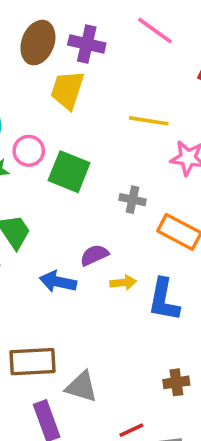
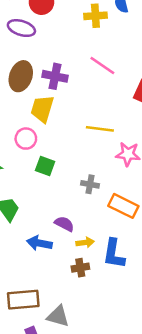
pink circle: (29, 151) -> (26, 139), moved
green square: (69, 172) -> (45, 166), size x0.7
purple semicircle: (94, 255) -> (64, 224), turned 54
brown cross: (176, 382) -> (80, 268), moved

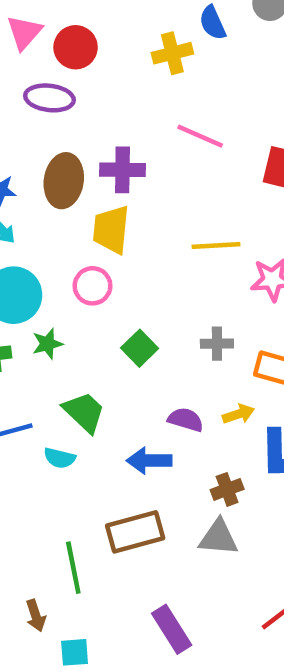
green square: (45, 166) -> (140, 348), moved, turned 36
yellow arrow: (85, 242) -> (238, 414), moved
brown rectangle: (23, 300) -> (135, 532), moved
gray triangle: (58, 316) -> (219, 538), moved

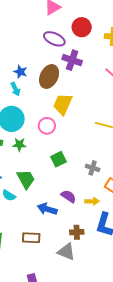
red circle: (76, 47) -> (82, 27), moved
purple cross: (122, 170) -> (72, 60), moved
brown rectangle: (135, 532) -> (31, 238), size x0.7

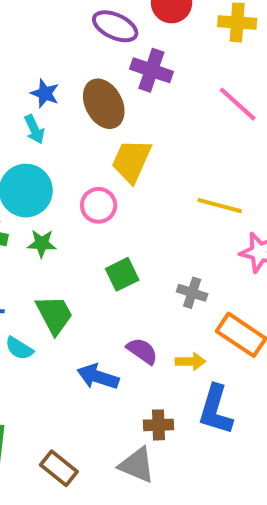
brown ellipse: (49, 76) -> (104, 104), turned -55
brown rectangle: (31, 238) -> (59, 468), moved, turned 36

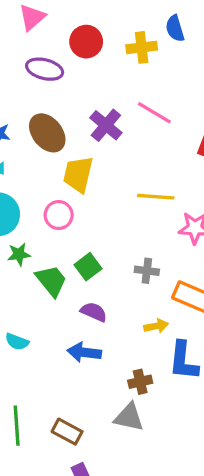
purple cross: (151, 70) -> (106, 125), moved, turned 32
green trapezoid: (54, 315) -> (51, 281), moved
purple semicircle: (142, 351) -> (94, 312), moved

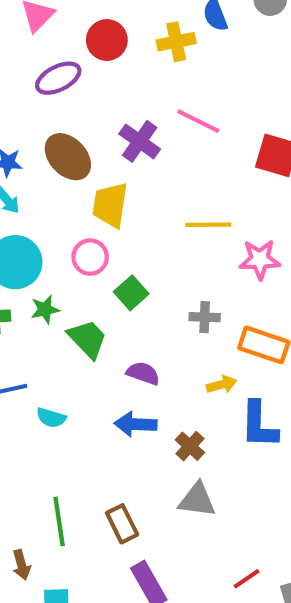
purple ellipse: (45, 69) -> (58, 78), turned -36
green square: (88, 267) -> (131, 293), moved
brown cross: (140, 382) -> (190, 446), moved, turned -30
brown rectangle: (67, 432) -> (122, 524), turned 40

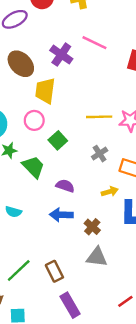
yellow line: (208, 225) -> (99, 117), moved
gray cross: (205, 317) -> (100, 154), turned -35
green line: (59, 521) -> (19, 270), turned 56

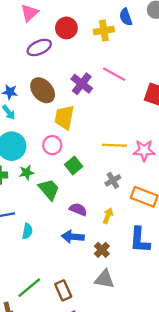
yellow arrow: (110, 192) -> (108, 216), moved, turned -56
cyan semicircle: (13, 212) -> (27, 231), turned -98

